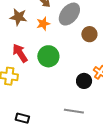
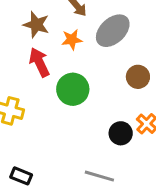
brown circle: (89, 34) -> (138, 77), moved
red arrow: (20, 53) -> (39, 62), moved

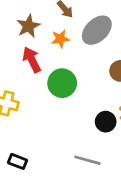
brown star: (36, 25) -> (28, 26), turned 30

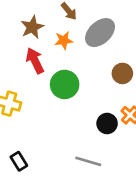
black rectangle: (18, 161) -> (19, 161), turned 36

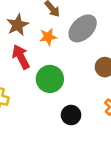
black circle: (107, 123) -> (71, 115), moved

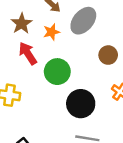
black circle: (71, 115) -> (81, 104), size x1.5

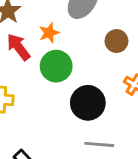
orange star: (51, 32) -> (49, 33), moved

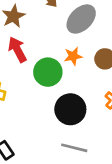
orange star: (49, 33) -> (73, 56), moved

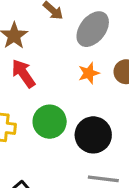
green circle: (48, 72) -> (50, 122), moved

